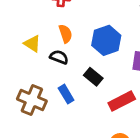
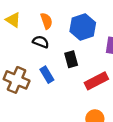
yellow triangle: (32, 44) -> (13, 20), moved
black rectangle: (93, 77) -> (71, 59), turned 35

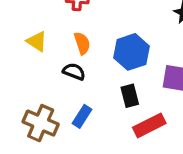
black rectangle: (71, 59) -> (130, 96), moved
blue rectangle: (47, 75) -> (82, 116), turned 63

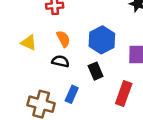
black rectangle: (130, 96) -> (96, 71), moved
red rectangle: (149, 125) -> (124, 94), turned -35

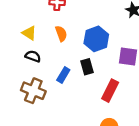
black semicircle: (60, 61) -> (33, 56), moved
blue rectangle: (72, 94) -> (63, 75), moved

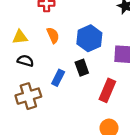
yellow triangle: (29, 33) -> (20, 37), turned -35
brown cross: (33, 91) -> (28, 96), turned -35

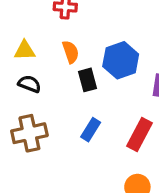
black rectangle: (82, 68) -> (87, 80), moved
blue rectangle: (58, 78) -> (91, 130), moved

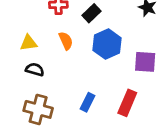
black rectangle: (87, 80) -> (91, 13), moved, turned 66
brown cross: (29, 133) -> (38, 109), turned 32

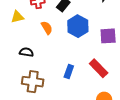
yellow triangle: (29, 43) -> (17, 17), moved
red rectangle: (127, 103) -> (99, 68), turned -60

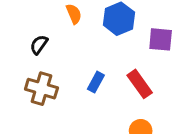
black semicircle: (26, 52) -> (39, 45), turned -72

